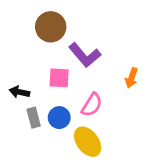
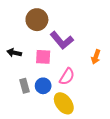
black arrow: (19, 92) -> (14, 53), moved

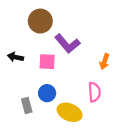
pink semicircle: (67, 76) -> (94, 92), moved, turned -36
gray rectangle: (25, 86) -> (27, 106), moved
yellow ellipse: (64, 103) -> (70, 112), turned -30

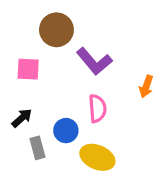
black arrow: (15, 57) -> (22, 118), moved, turned 126
pink square: (47, 62) -> (28, 69), moved
pink semicircle: (94, 92) -> (97, 109), moved

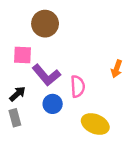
purple L-shape: (94, 61) -> (46, 75), moved
gray rectangle: (38, 148) -> (15, 118), moved
yellow ellipse: (97, 157) -> (95, 124), moved

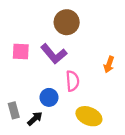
brown circle: (45, 24) -> (67, 22), moved
purple L-shape: (46, 75) -> (54, 54), moved
black arrow: (17, 94) -> (35, 119), moved

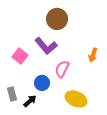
pink square: (21, 52) -> (20, 56), moved, turned 35
pink semicircle: (72, 81) -> (62, 69), turned -150

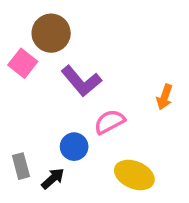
brown circle: (57, 19) -> (51, 33), moved
pink square: (20, 56) -> (23, 63), moved
pink semicircle: (62, 69) -> (110, 122), turned 36

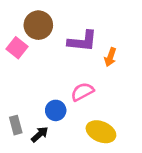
purple L-shape: (81, 81) -> (82, 41), moved, turned -44
orange arrow: (165, 97) -> (110, 57), moved

